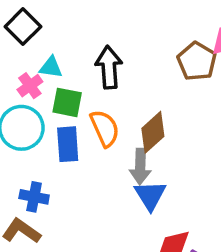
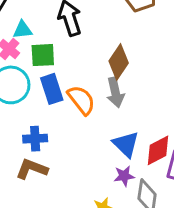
orange semicircle: (105, 128) -> (81, 100), moved
blue triangle: (150, 195) -> (126, 144), moved

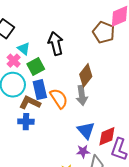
cyan triangle: (23, 30) -> (24, 49), turned 40
green square: (43, 55) -> (36, 67), turned -30
brown L-shape: (32, 169) -> (30, 103), moved

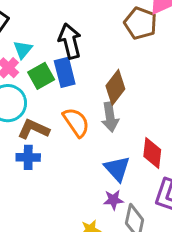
cyan triangle: (24, 49) -> (23, 50), turned 32
blue rectangle: (40, 90) -> (65, 72), moved
red diamond: (107, 136) -> (152, 153), moved, turned -60

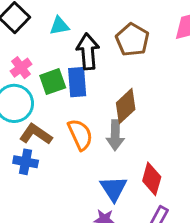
brown pentagon: (140, 23) -> (132, 40), moved
cyan triangle: (23, 50) -> (59, 26), moved, turned 30

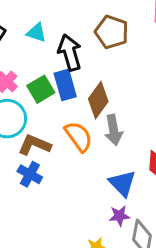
cyan triangle: (59, 26) -> (36, 33), turned 40
brown diamond: (126, 106) -> (98, 100), moved
blue cross: (26, 162) -> (30, 174), turned 30

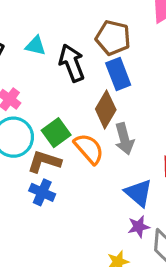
blue rectangle: (65, 85) -> (118, 74), moved
green square: (41, 89) -> (56, 133), moved

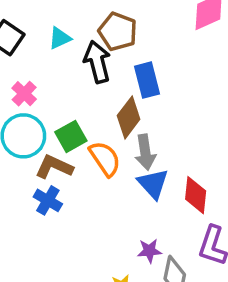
brown pentagon: (113, 38) -> (118, 31), moved
cyan triangle: (36, 46) -> (60, 38), turned -45
blue triangle: (139, 193) -> (153, 184), moved

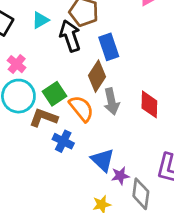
blue triangle: (153, 184) -> (103, 160), moved
red diamond: (196, 195) -> (149, 104), moved
blue cross: (48, 200) -> (63, 141), moved

